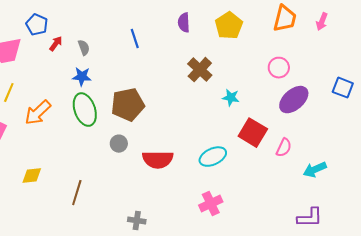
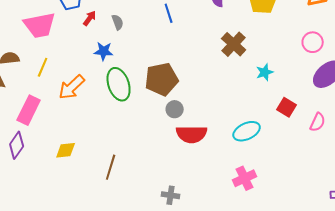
blue star: (82, 77) -> (104, 51), moved
cyan star: (231, 98) -> (265, 72), turned -30
red square: (253, 133) -> (287, 107), size x0.7
gray circle: (119, 144) -> (175, 109), moved

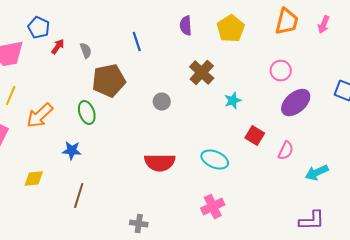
blue star: (104, 51) -> (72, 150), moved
brown pentagon: (162, 79) -> (109, 80), moved
green ellipse: (119, 84) -> (87, 112), size x0.7
gray circle: (175, 109) -> (162, 102), moved
cyan ellipse: (247, 131) -> (215, 160), turned 48

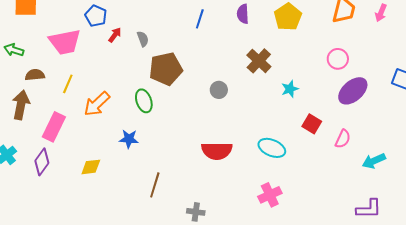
blue line: (137, 42) -> (200, 19), moved, turned 36
brown line: (79, 196) -> (155, 185), moved

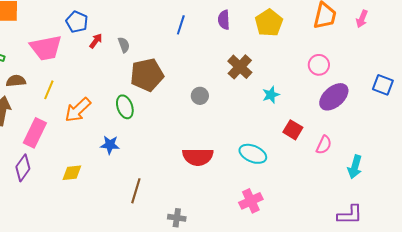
cyan arrow: (374, 161) -> (355, 167), turned -50

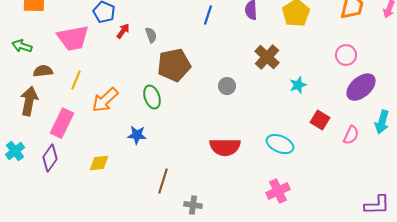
cyan arrow: (355, 167) -> (382, 122), moved
gray cross: (177, 218) -> (193, 205), moved

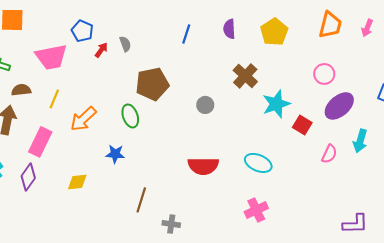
gray semicircle: (151, 35) -> (125, 44), moved
cyan star: (298, 85) -> (276, 104), size x1.6
red square: (320, 120) -> (302, 125), moved

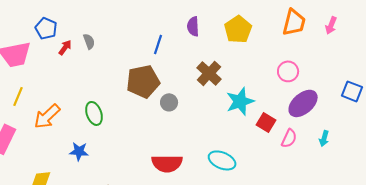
blue line: (186, 34) -> (158, 44), moved
brown pentagon: (152, 84) -> (143, 81), moved
cyan arrow: (360, 141) -> (324, 138), size x0.7
pink semicircle: (329, 154) -> (289, 138), moved

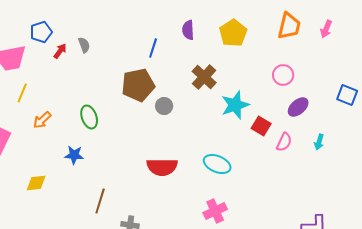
blue pentagon: (46, 28) -> (41, 32), turned 30
yellow line: (18, 96) -> (22, 93), moved
purple ellipse: (303, 103) -> (298, 107), size x0.7
orange arrow: (47, 116) -> (42, 120), size x0.7

